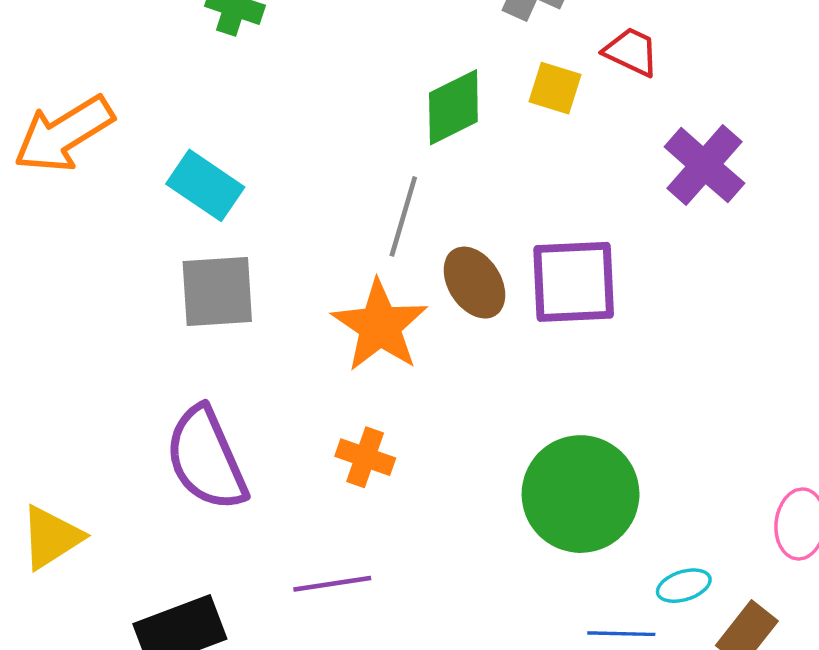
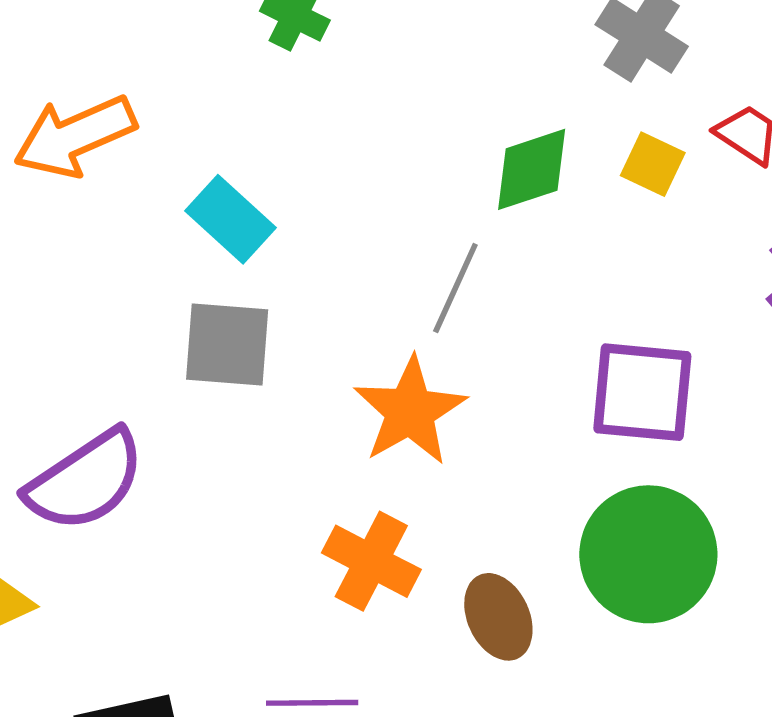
brown ellipse: (474, 283) -> (498, 617), moved
orange cross: (365, 457) -> (371, 561), size x1.4
purple semicircle: (206, 459) -> (85, 481), moved, turned -108
green circle: (581, 494) -> (648, 554), moved

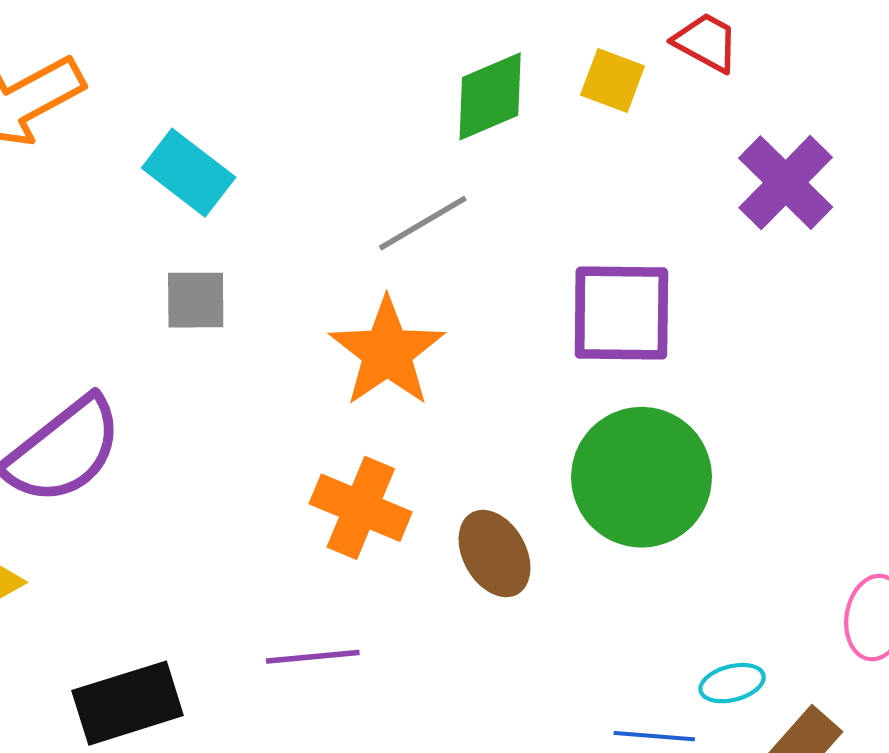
gray line: (455, 288) -> (423, 223), turned 40
gray square: (227, 345) -> (196, 300), size x0.7

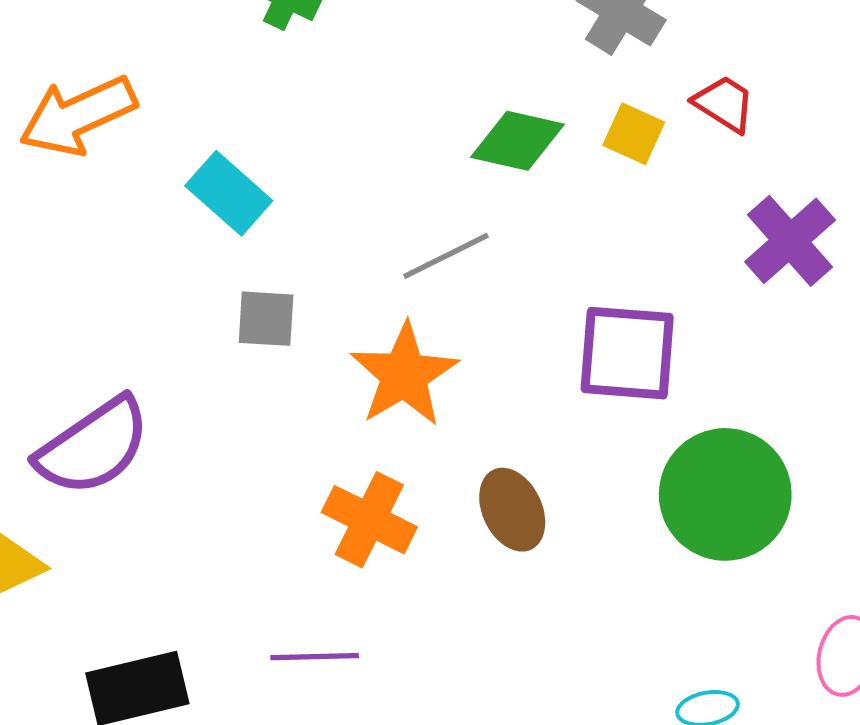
green diamond: (490, 96) -> (518, 141), turned 32
gray square: (196, 300) -> (266, 319), moved
green circle: (642, 477) -> (725, 494), moved
brown ellipse: (495, 554) -> (512, 510), moved

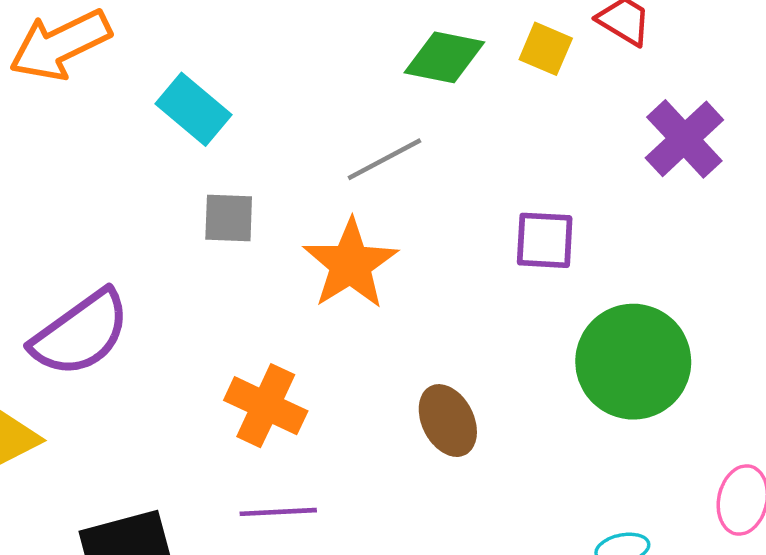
purple square: (627, 353) -> (545, 240), size x0.7
brown ellipse: (512, 510) -> (448, 421), moved
orange cross: (369, 520) -> (266, 406), moved

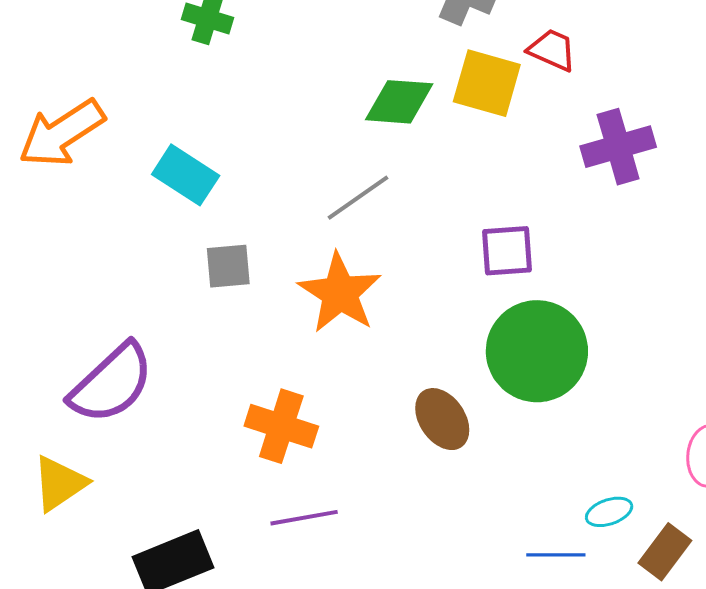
yellow square: (546, 49) -> (487, 83), size x1.5
purple cross: (684, 139) -> (618, 147), turned 34
green circle: (633, 362) -> (537, 351), moved

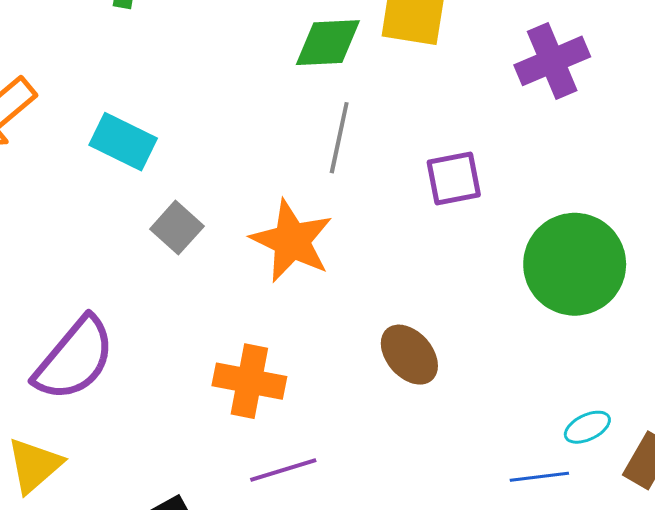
gray line: (358, 198) -> (339, 138), moved, turned -36
gray square: (228, 266) -> (177, 228), turned -36
green circle: (537, 351) -> (575, 264), moved

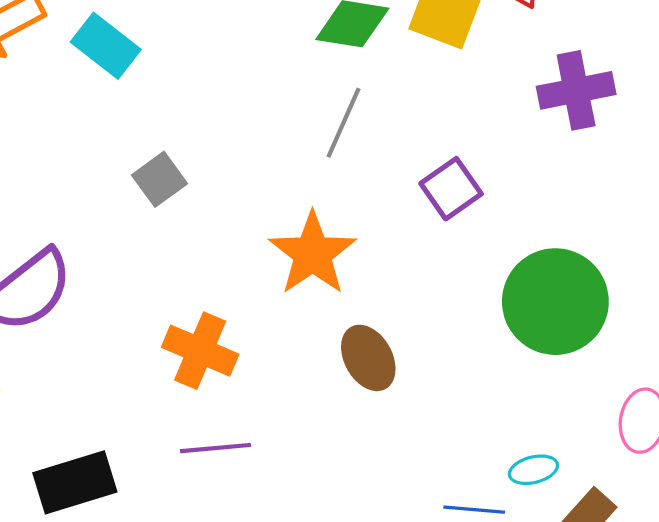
cyan rectangle: (123, 142) -> (106, 46), moved
purple square: (454, 179) -> (451, 189), turned -36
orange star: (292, 241) -> (313, 254), moved

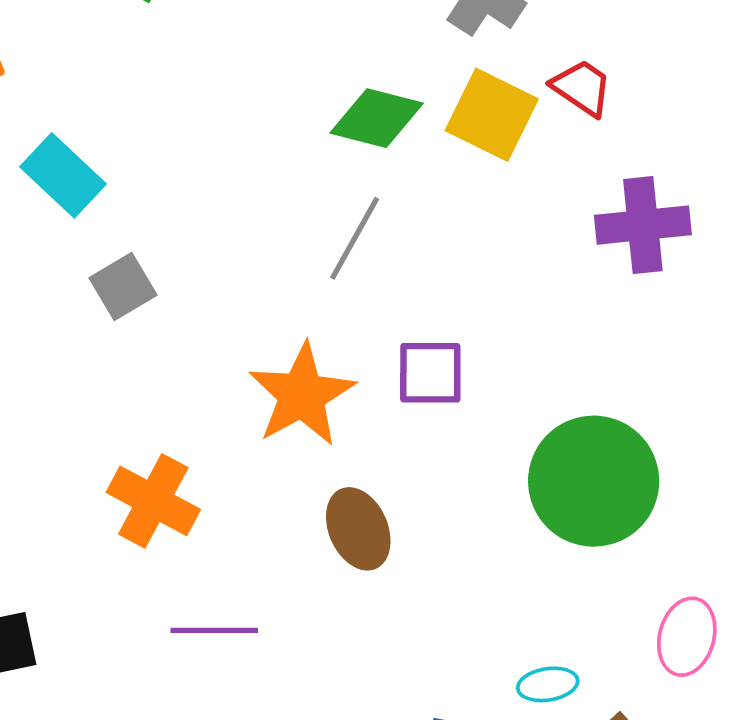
cyan rectangle: (106, 46) -> (63, 175), moved
purple square: (451, 189) -> (430, 373), moved, turned 30
purple line: (216, 448) -> (214, 630), moved

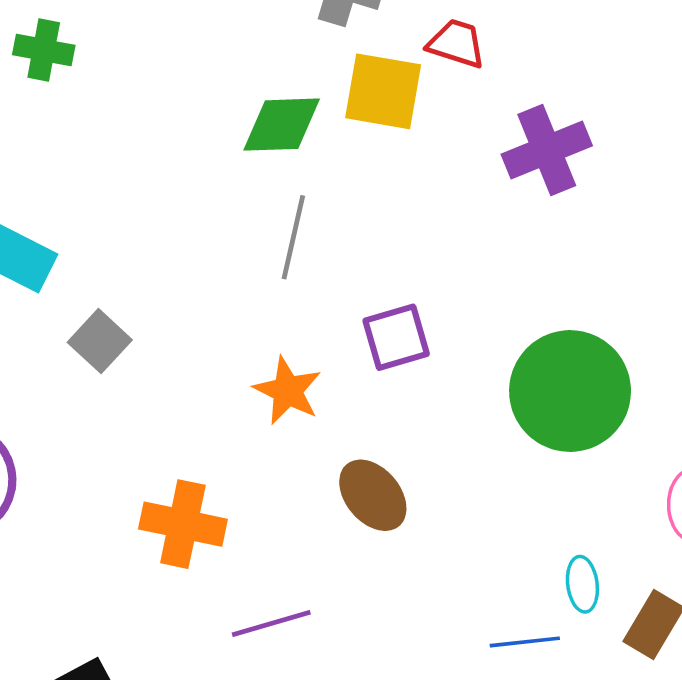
orange star: (302, 395) -> (288, 391), size x0.7
cyan ellipse: (548, 684) -> (582, 584), turned -72

